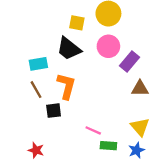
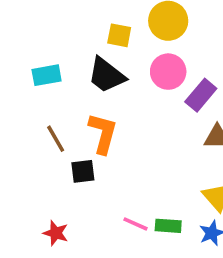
cyan rectangle: (38, 64) -> (47, 75), moved
pink line: (93, 130) -> (136, 224), moved

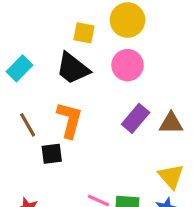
cyan rectangle: (47, 75) -> (20, 68), turned -35
purple rectangle: (201, 95) -> (136, 118), moved

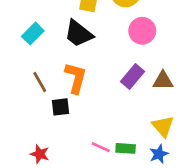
pink circle: (128, 65) -> (142, 31), moved

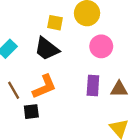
purple rectangle: (133, 76) -> (93, 85), turned -36
orange L-shape: (76, 78) -> (44, 87), turned 52

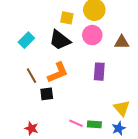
pink circle: (101, 46) -> (92, 35), moved
brown triangle: (119, 89) -> (122, 42), moved

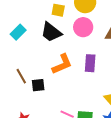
orange L-shape: (58, 73) -> (62, 64), moved
brown line: (31, 76) -> (21, 76), moved

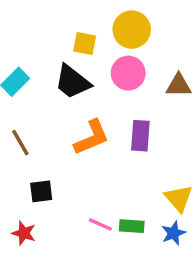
brown line: (21, 76) -> (20, 143), moved
black square: (38, 85) -> (41, 191), moved

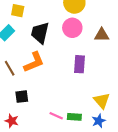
yellow square: (85, 43) -> (18, 11), moved
black trapezoid: (73, 82) -> (40, 33), turned 65
orange L-shape: (92, 137) -> (34, 62), moved

